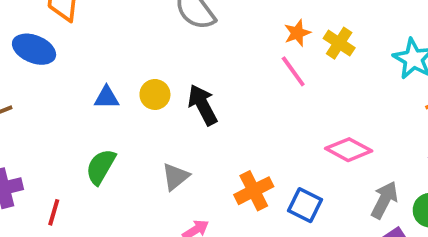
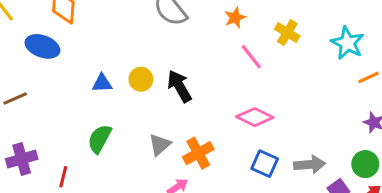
orange star: (297, 33) -> (235, 18), moved
pink diamond: (349, 150) -> (255, 117), moved
orange cross: (254, 191) -> (198, 153), moved
gray arrow: (384, 200) -> (310, 165), moved, turned 60

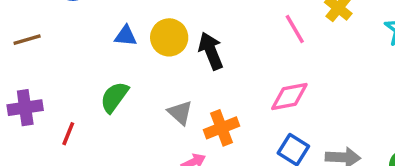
yellow circle: (141, 79) -> (169, 37), size x1.4
pink diamond: (255, 117) -> (289, 97), turned -45
gray triangle: (160, 145) -> (180, 113), turned -45

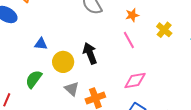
pink line: (295, 29) -> (129, 40), moved
yellow circle: (169, 37) -> (63, 62), moved

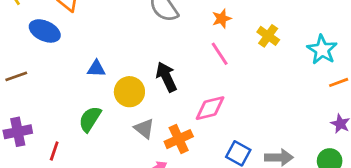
pink diamond: (135, 81) -> (210, 108), moved

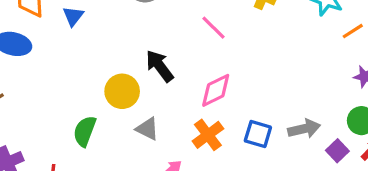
blue triangle: (96, 69) -> (73, 16), moved, turned -42
orange cross: (179, 139) -> (208, 135), moved

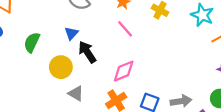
blue triangle: (73, 16) -> (71, 33), moved
green semicircle: (85, 131) -> (32, 42), moved

